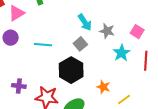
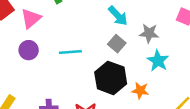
gray star: (107, 31) -> (149, 33), moved
cyan star: (122, 53) -> (158, 61), moved
orange star: (103, 87) -> (140, 90), moved

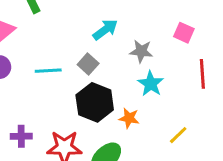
cyan arrow: (118, 16) -> (105, 30), turned -85
gray square: (117, 44) -> (88, 64), moved

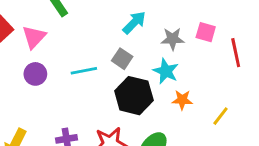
pink square: (184, 33) -> (206, 32), moved
cyan star: (151, 84) -> (166, 71), moved
orange star: (129, 118) -> (182, 100), moved

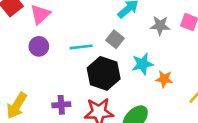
cyan star: (166, 71) -> (143, 64), moved, turned 30
black hexagon: (134, 96) -> (104, 73), moved

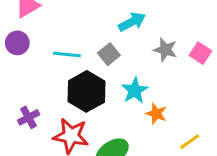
cyan star: (143, 64) -> (135, 90), turned -30
purple cross: (61, 105) -> (29, 117), turned -36

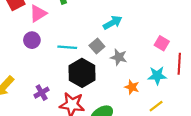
gray star: (165, 50) -> (119, 57), moved
cyan star: (135, 90) -> (157, 76), moved, turned 30

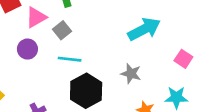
cyan arrow: (113, 23) -> (144, 29), moved, size x1.4
gray square: (97, 46) -> (62, 30), moved

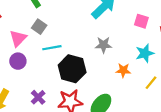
pink triangle: (36, 17) -> (18, 38), moved
purple circle: (27, 49) -> (18, 61), moved

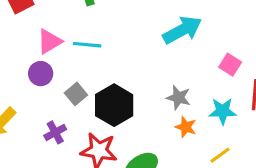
gray square: (39, 27) -> (76, 94), moved
gray star: (103, 45) -> (178, 98), moved
cyan line: (52, 48) -> (87, 45), moved

